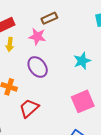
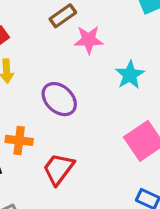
pink star: (37, 37) -> (89, 40), moved

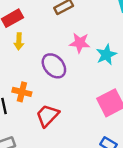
pink star: (89, 40) -> (80, 43), moved

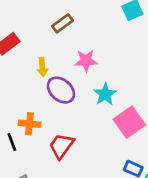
yellow arrow: (19, 41) -> (42, 67), moved
cyan star: (106, 55) -> (105, 94), moved

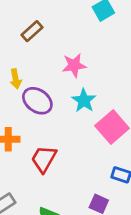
pink star: (86, 61) -> (74, 65), moved

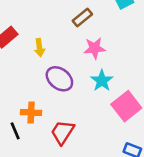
brown rectangle: (32, 31) -> (82, 17), moved
yellow arrow: (16, 79) -> (39, 48), moved

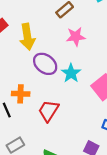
yellow arrow: (39, 48) -> (27, 37), size x1.6
cyan star: (102, 81) -> (71, 73), moved

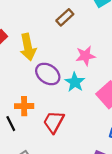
pink star: (76, 37) -> (85, 56), moved

